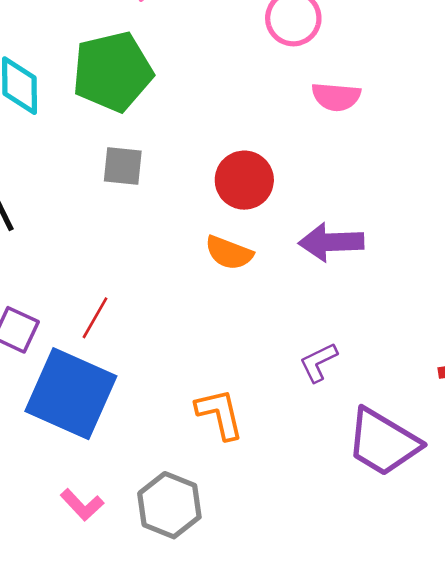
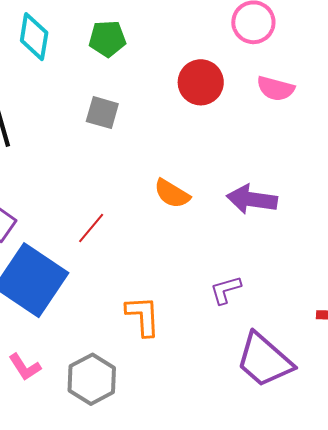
green pentagon: (113, 72) -> (107, 39), size x0.6
red circle: (244, 180) -> (201, 82), moved
red line: (95, 318) -> (91, 228), moved

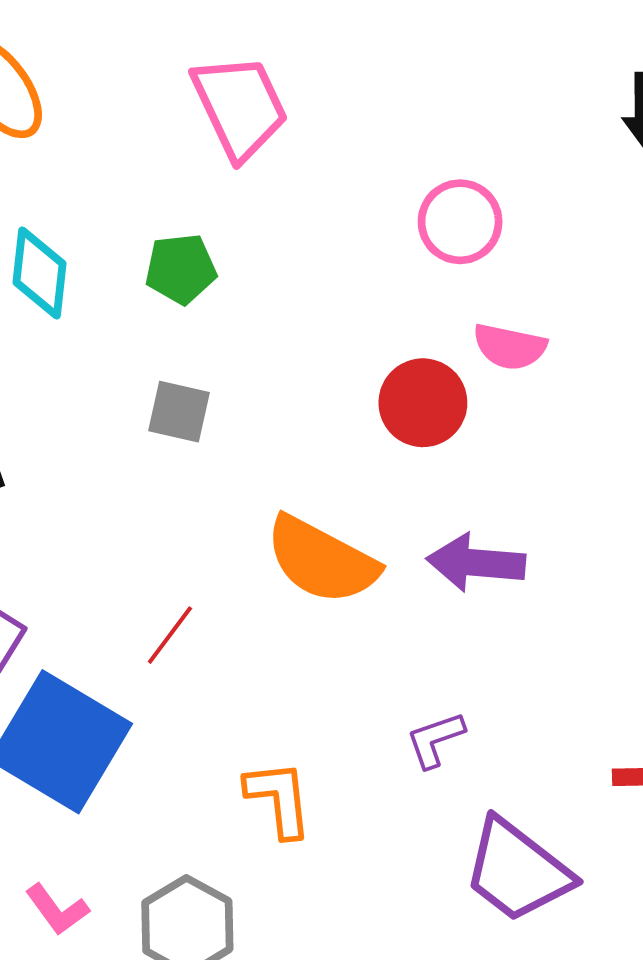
red circle: (201, 82) -> (423, 403), moved
orange semicircle: (172, 194) -> (322, 560), size x1.6

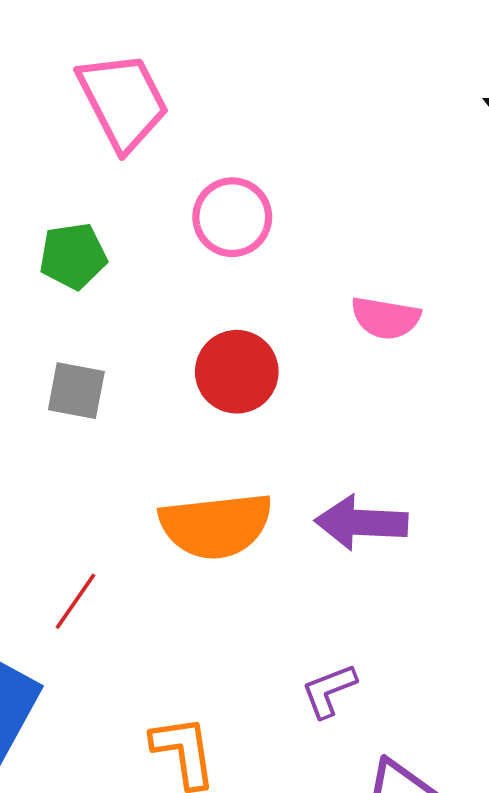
pink circle: (460, 222) -> (232, 217), moved
red circle: (423, 403) -> (237, 372), moved
orange semicircle: (322, 560) -> (216, 526), turned -32

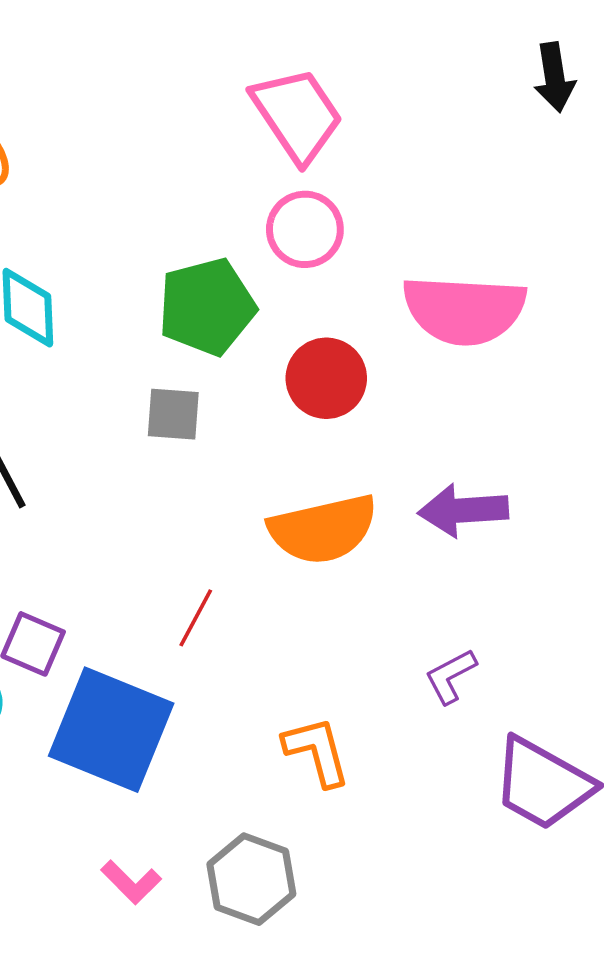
pink trapezoid: (123, 101) -> (297, 115), moved
green pentagon: (73, 256) -> (207, 307), moved, size x1.5
pink semicircle: (386, 318) -> (464, 310), size x1.8

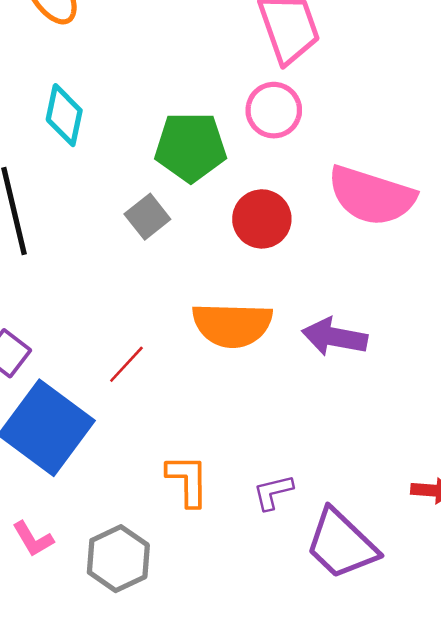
gray square: (173, 414) -> (147, 217), turned 33
purple L-shape: (451, 676) -> (273, 492), moved

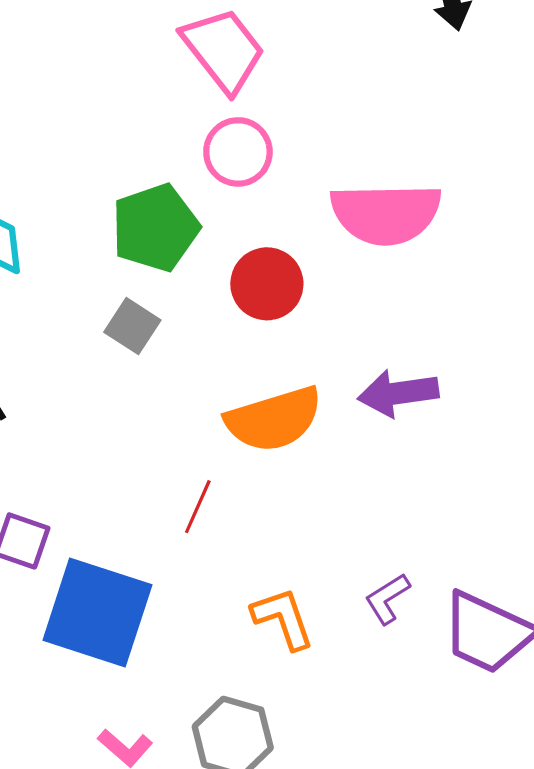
red line: (126, 364) -> (198, 507), moved

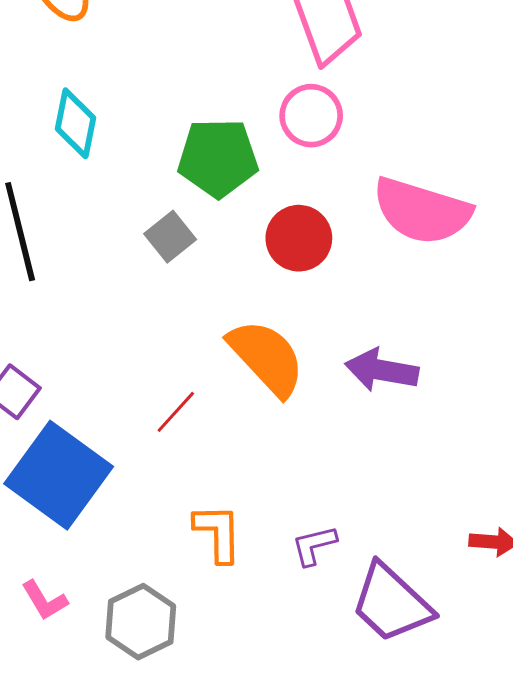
orange semicircle: (274, 419) -> (267, 358), turned -134

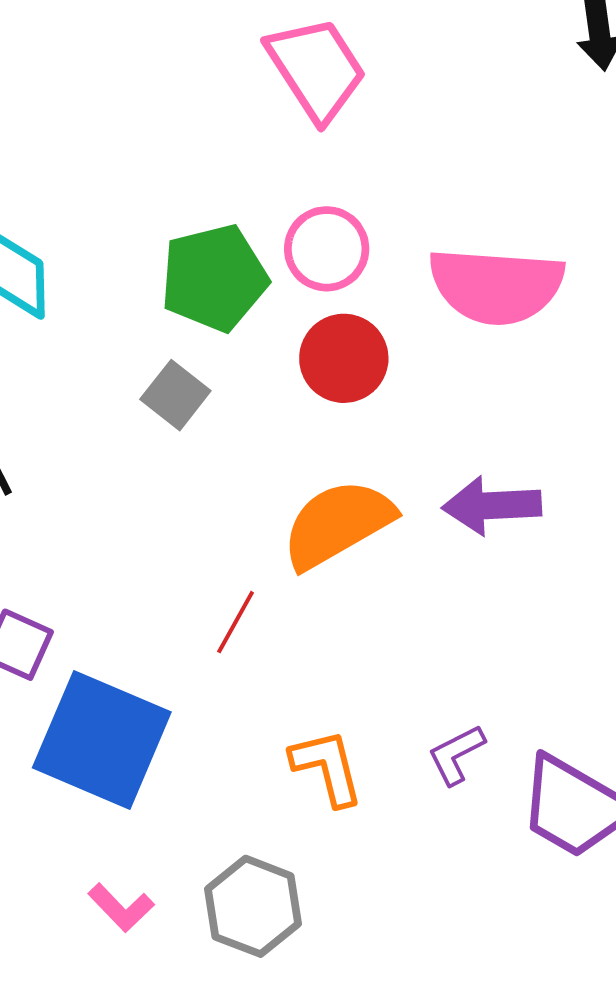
pink circle: (311, 116) -> (327, 249), moved
orange semicircle: (267, 358) -> (338, 524), turned -64

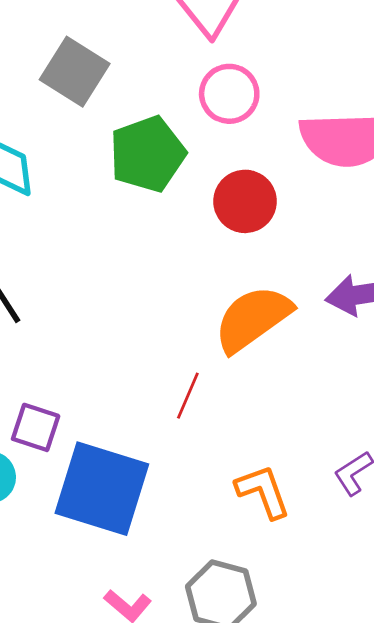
pink circle: (327, 249) -> (229, 94), moved
gray square: (175, 395) -> (75, 72), moved, size x1.4

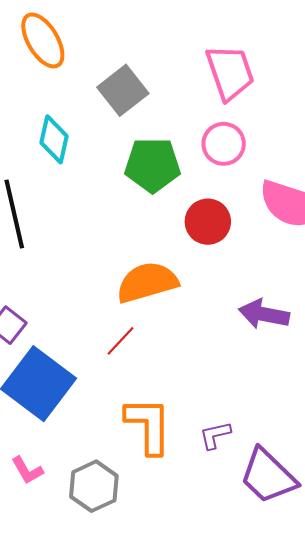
orange semicircle: (253, 319) -> (147, 282), moved
orange L-shape: (263, 491) -> (148, 425), size x1.4

